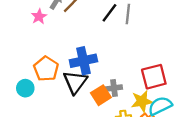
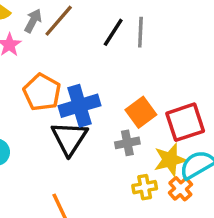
orange pentagon: (46, 69) -> (42, 92), moved
orange square: (101, 95) -> (141, 112), moved

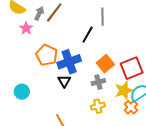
black line: (113, 32) -> (88, 35), moved
black triangle: (69, 138) -> (64, 81), size x0.6
yellow cross: (145, 187) -> (98, 106), moved

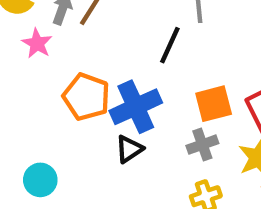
orange square: (105, 64) -> (214, 104), turned 30
black triangle: (64, 81) -> (129, 149), turned 32

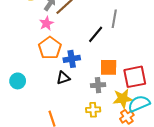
pink star: (37, 43) -> (46, 23), moved
blue cross: (136, 107) -> (72, 59), size x0.7

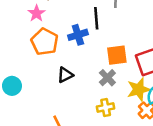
black line: (96, 34) -> (96, 18), turned -36
blue cross: (72, 59) -> (78, 35), moved
gray cross: (98, 85) -> (107, 78), turned -32

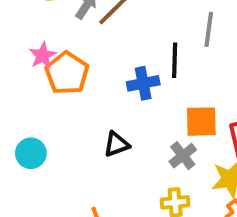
pink star: (37, 13) -> (43, 55), moved
orange pentagon: (45, 42) -> (67, 73), moved

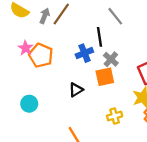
gray line: (209, 29) -> (115, 16), turned -36
orange square: (201, 122) -> (105, 77), moved
gray cross: (183, 156) -> (111, 59), moved

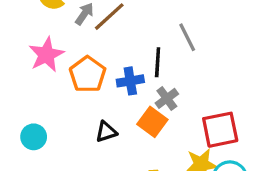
pink star: (26, 48) -> (46, 55), size x1.5
orange pentagon: (41, 55) -> (88, 74), moved
orange square: (105, 77) -> (152, 122), turned 36

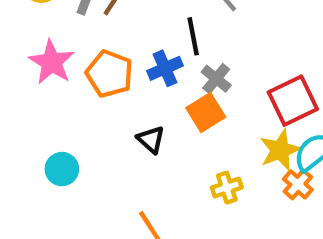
orange square: (152, 122) -> (206, 113), turned 36
black triangle: (106, 132) -> (151, 140), turned -45

